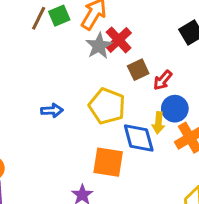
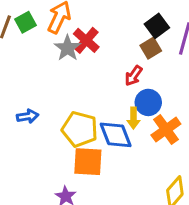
brown square: (138, 70) -> (151, 48), moved
yellow pentagon: (107, 106) -> (80, 129), moved

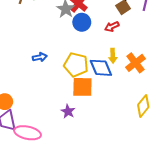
red arrow: (134, 76) -> (112, 27), turned 32
blue circle: (148, 102) -> (82, 22), moved

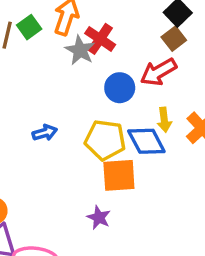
blue circle: (82, 22) -> (120, 88), moved
red arrow: (112, 27) -> (158, 72), size x1.5

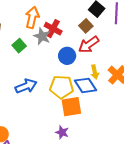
green square: (29, 27) -> (19, 46), moved
brown square: (174, 39) -> (86, 26), moved
blue arrow: (45, 133) -> (26, 86), size x1.5

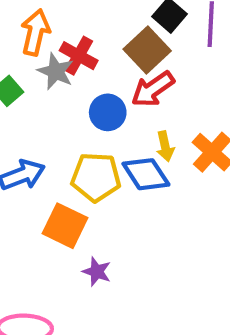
brown square: (86, 26) -> (147, 50), size x1.5
orange square: (71, 107) -> (65, 226), moved, turned 35

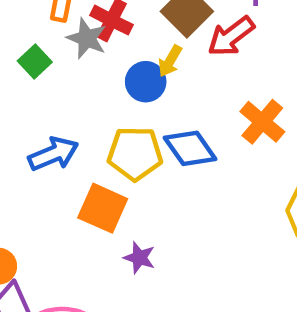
red arrow: (153, 89) -> (231, 36), moved
yellow arrow: (165, 146) -> (170, 61), moved, turned 44

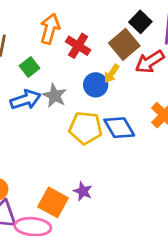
gray star: (87, 38) -> (55, 96), moved
blue arrow: (53, 154) -> (25, 100), moved
orange square: (103, 208) -> (53, 202), moved

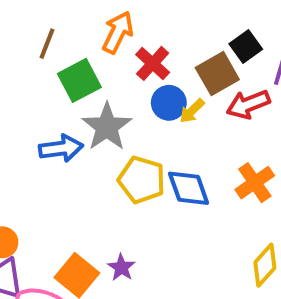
green square: (30, 67) -> (79, 80), size x1.5
blue circle: (96, 85) -> (169, 103), moved
gray star: (55, 96) -> (107, 127), size x1.4
blue arrow: (25, 100) -> (61, 148), moved

